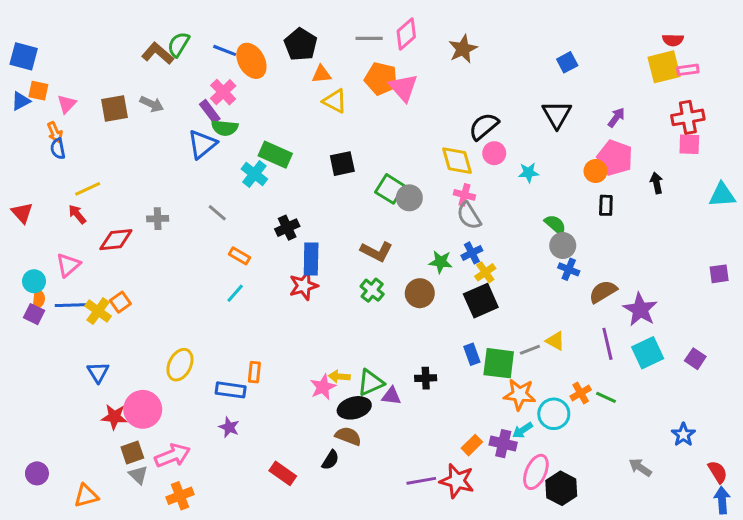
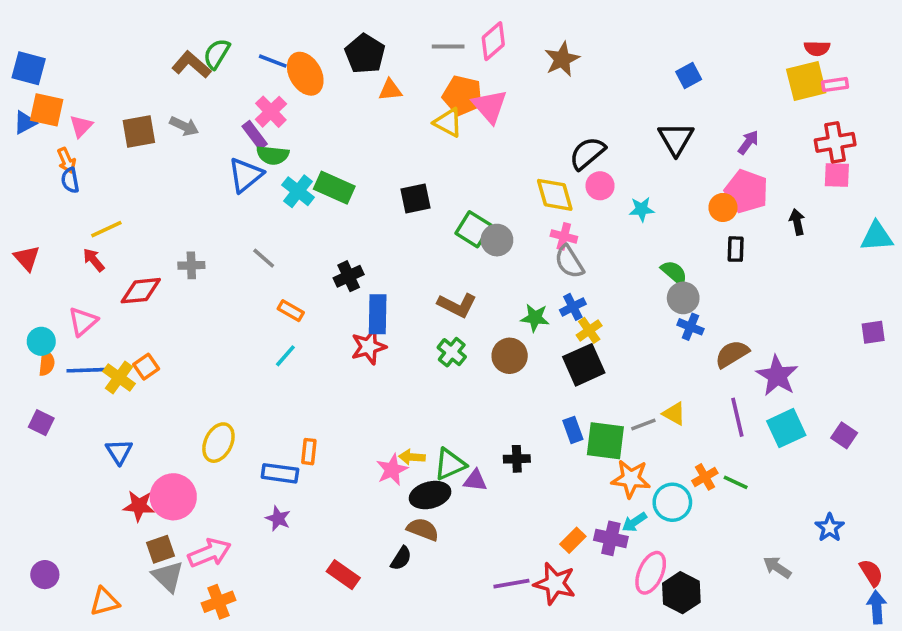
orange square: (38, 91) -> (47, 110), size x1.4
yellow triangle: (335, 101) -> (448, 123), moved
cyan cross: (254, 174) -> (298, 191), moved
purple square: (34, 314) -> (41, 423), moved
gray triangle: (138, 475) -> (168, 576), size x1.4

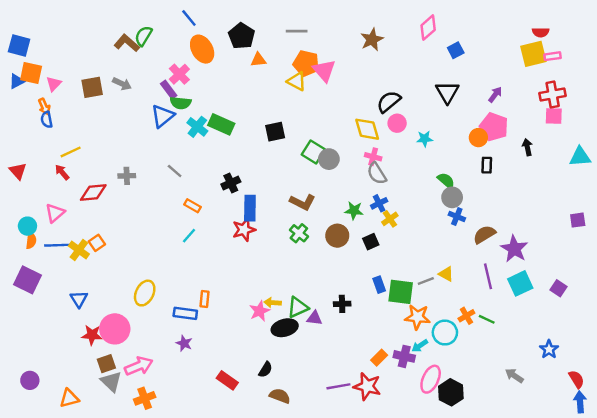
pink diamond: (493, 41) -> (428, 28), moved
blue line: (273, 61) -> (189, 18), moved, turned 30
black square: (584, 365) -> (371, 242), moved, size x0.6
purple square: (41, 423) -> (27, 280), size x1.6
brown semicircle: (423, 529) -> (280, 396), moved

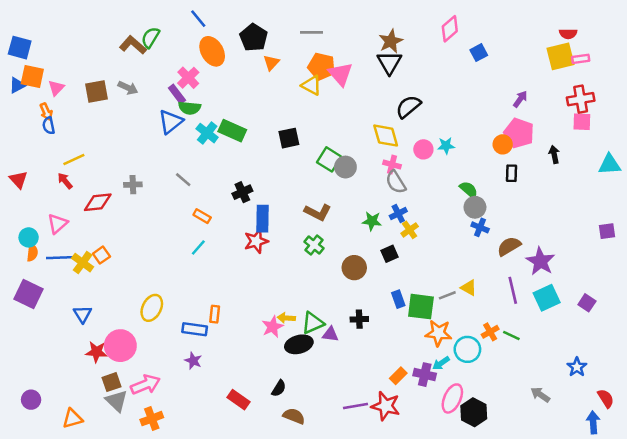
orange triangle: (258, 60) -> (271, 63), turned -42
black triangle: (447, 92) -> (389, 63), moved
pink circle: (397, 123) -> (423, 149), moved
brown circle: (337, 236) -> (354, 268), moved
blue arrow: (580, 402) -> (593, 422), moved

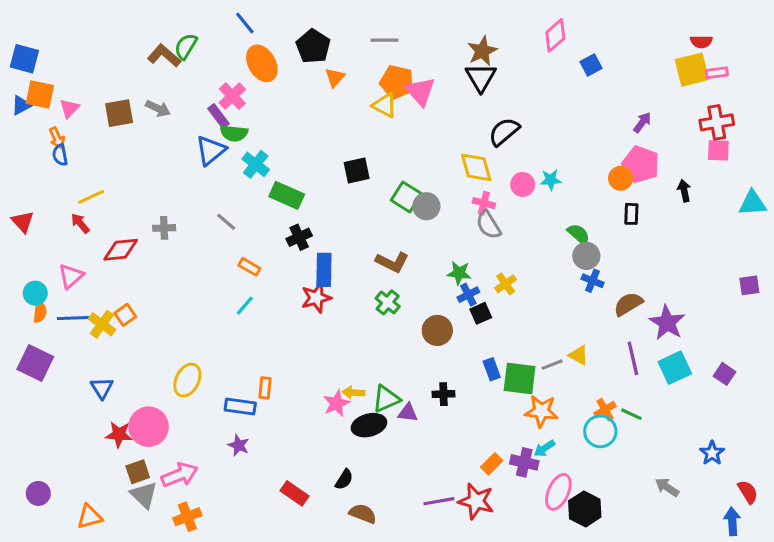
green rectangle: (232, 131) -> (287, 195), moved
blue cross: (398, 214) -> (468, 295), moved
cyan circle: (467, 349) -> (600, 431), moved

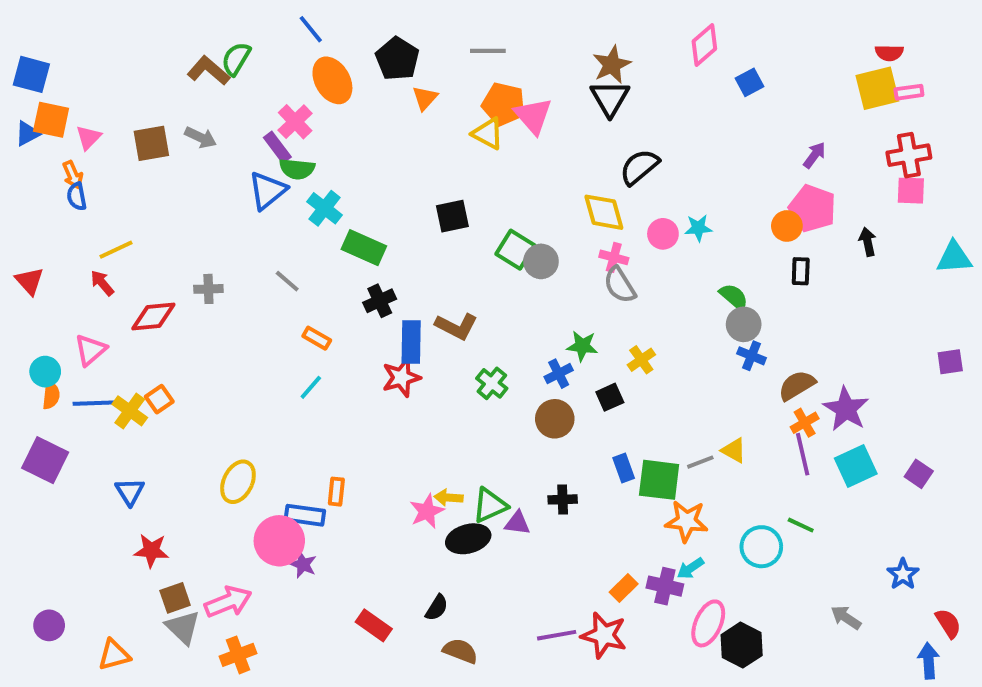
brown L-shape: (392, 262) -> (456, 326), moved
blue cross: (468, 295) -> (559, 374), moved
orange cross: (605, 410) -> (805, 423), moved
pink circle: (149, 427) -> (279, 541), moved

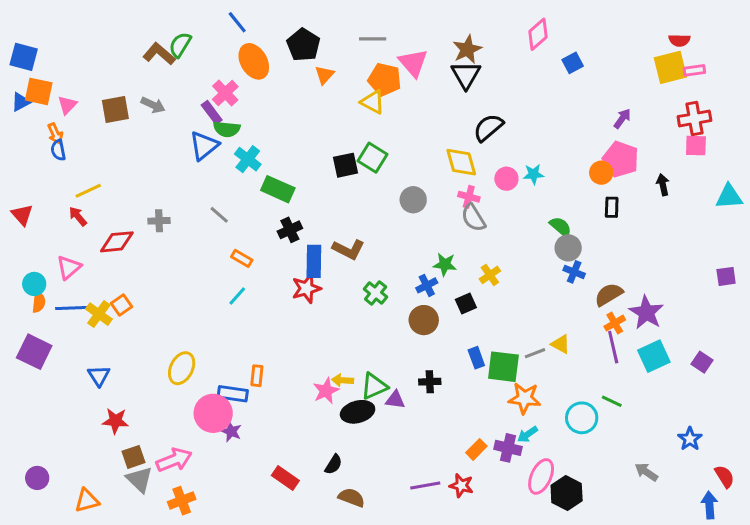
pink triangle: (533, 116) -> (413, 63), moved
green square: (515, 250) -> (373, 158), moved
red star: (604, 635) -> (461, 485), size x0.7

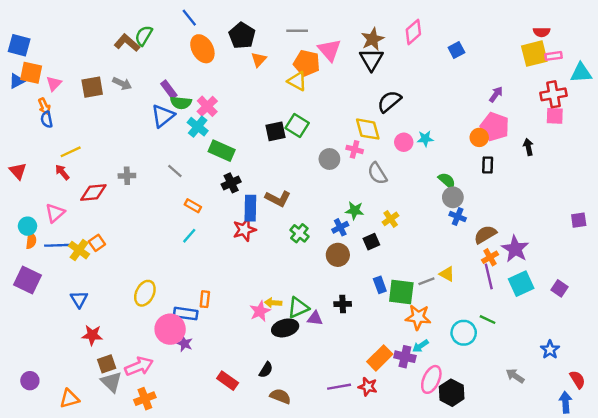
pink diamond: (538, 34) -> (413, 32), moved
pink cross: (225, 93) -> (207, 106), moved
pink cross: (469, 197) -> (355, 149), moved
cyan triangle: (729, 197) -> (581, 73), moved
orange rectangle: (476, 449) -> (380, 358), size x1.5

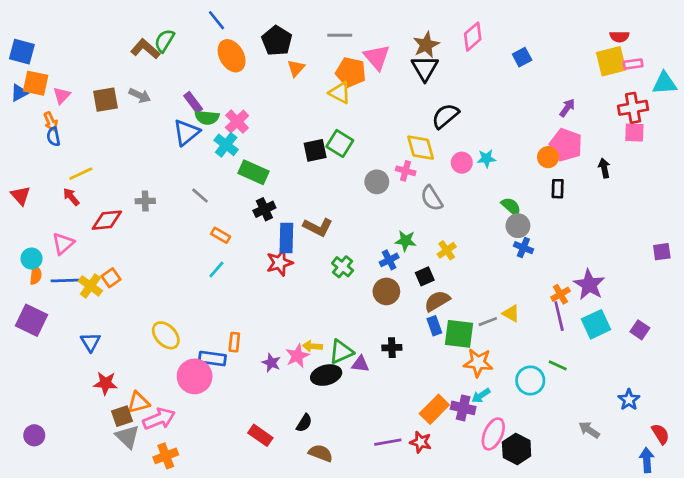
brown semicircle: (485, 234) -> (437, 301), moved
yellow ellipse: (145, 293) -> (166, 335), turned -70
purple star: (184, 344) -> (271, 363), moved
orange triangle: (69, 399) -> (138, 402), moved

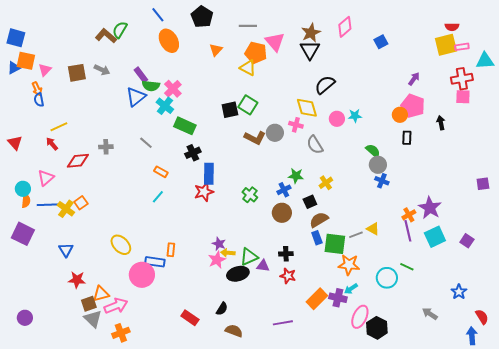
black pentagon: (277, 41) -> (202, 17), moved
brown L-shape: (318, 227) -> (255, 138), moved
purple star: (271, 363) -> (219, 244), moved
red star: (421, 442) -> (288, 276), moved

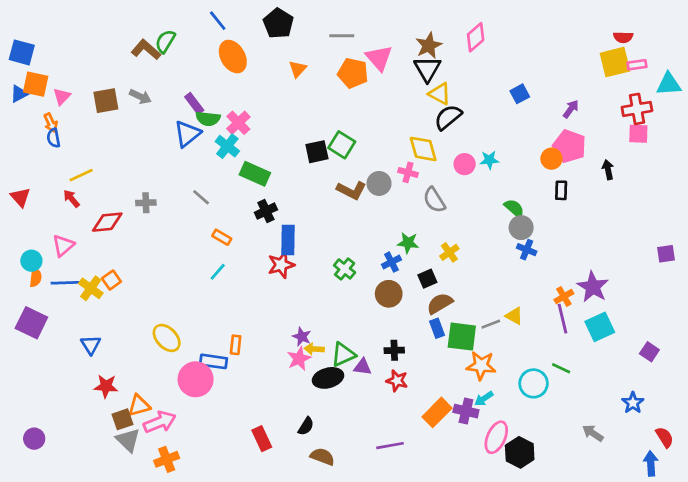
blue square: (381, 42) -> (520, 94), moved
yellow triangle: (248, 68) -> (440, 94), moved
purple square: (467, 241) -> (649, 352), moved
red rectangle: (190, 318) -> (262, 439), turned 30

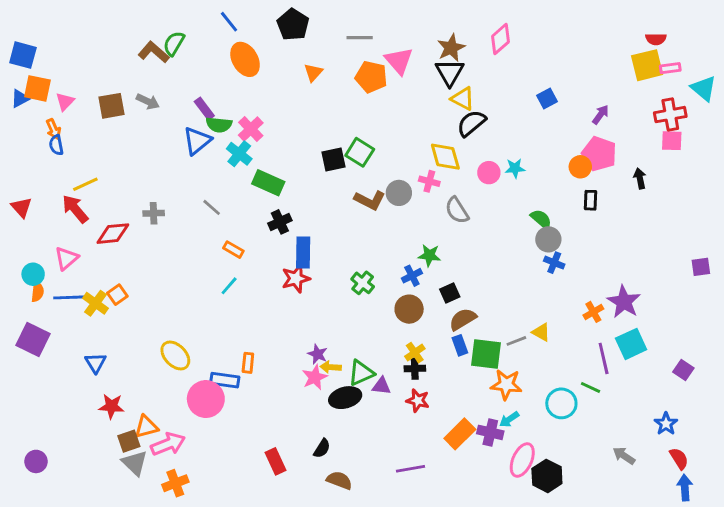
cyan triangle: (669, 84) -> (704, 88), turned 44
red arrow: (71, 199) -> (75, 209), size x1.5
yellow cross: (449, 252) -> (415, 353), moved
purple line: (562, 319) -> (604, 358), moved
red semicircle: (665, 437) -> (679, 459), moved

